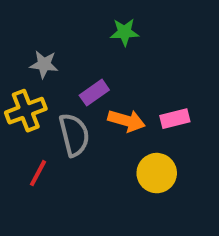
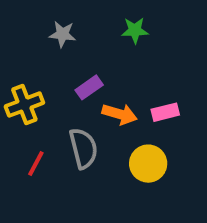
green star: (125, 32) -> (135, 30), moved
gray star: (44, 64) -> (62, 34), moved
gray semicircle: (74, 135) -> (83, 148), moved

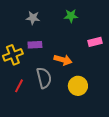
purple rectangle: (89, 87) -> (35, 45), moved, turned 32
pink rectangle: (165, 112) -> (95, 42), moved

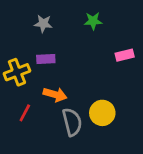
orange arrow: (63, 60) -> (55, 95), moved
gray semicircle: (44, 78) -> (72, 122), moved

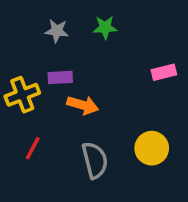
green star: (93, 21) -> (105, 27), moved
orange arrow: (55, 95) -> (83, 105), moved
yellow circle: (102, 113) -> (152, 148), moved

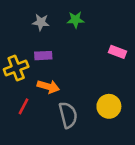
pink rectangle: (164, 72) -> (118, 52), turned 35
orange arrow: (83, 105) -> (48, 87), moved

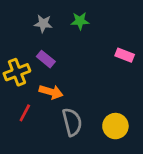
purple rectangle: (43, 56) -> (46, 59), turned 42
yellow circle: (109, 106) -> (115, 126), moved

